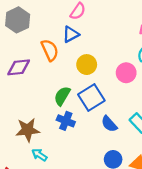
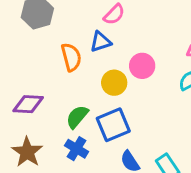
purple diamond: (19, 67) -> (28, 104), moved
pink circle: (126, 73) -> (142, 66), moved
brown star: (28, 130) -> (27, 152), turned 30

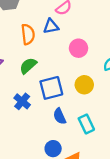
yellow circle: (114, 83) -> (84, 85), moved
green semicircle: (77, 117) -> (28, 66), moved

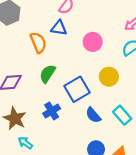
blue triangle: (51, 26) -> (59, 28), turned 35
blue cross: (22, 101) -> (52, 111), turned 35

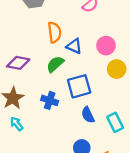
blue triangle: (59, 28) -> (74, 46), moved
yellow circle: (109, 77) -> (117, 69), moved
blue cross: (52, 111) -> (50, 100), turned 35

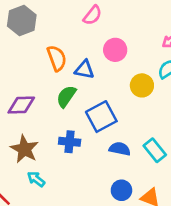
pink circle: (106, 46) -> (115, 50), moved
blue semicircle: (88, 115) -> (120, 149), turned 140

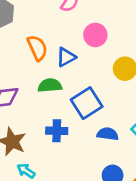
blue triangle: (84, 70) -> (66, 57), turned -35
green semicircle: (66, 96) -> (50, 85), turned 55

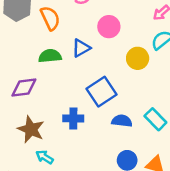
orange semicircle: (37, 48) -> (50, 18), moved
green semicircle: (50, 85) -> (50, 56), moved

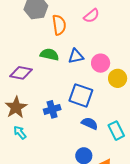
pink circle: (109, 27) -> (101, 63), moved
blue square: (101, 92) -> (81, 95), turned 35
blue cross: (73, 118) -> (52, 109), turned -35

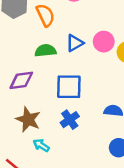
blue square: (81, 95) -> (69, 87), moved
blue cross: (52, 109) -> (70, 120), moved

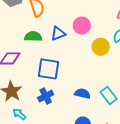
pink circle: (104, 42) -> (82, 26), moved

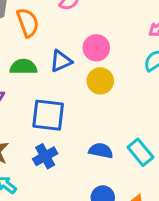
yellow circle: (101, 47) -> (100, 81), moved

